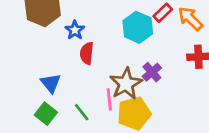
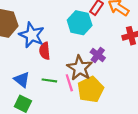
blue star: (75, 30) -> (32, 35), size x1.6
green line: (82, 112) -> (49, 80), moved, turned -32

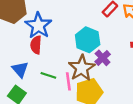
cyan hexagon: (80, 23) -> (88, 40), moved
red semicircle: (45, 51) -> (36, 45), moved

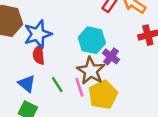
blue star: (38, 25) -> (38, 34), turned 30
green line: (48, 75) -> (57, 85), turned 49

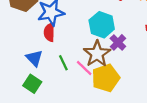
pink line: (79, 87) -> (84, 68), turned -36

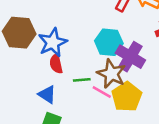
purple cross: (118, 42) -> (130, 57), size x1.6
green line: (63, 63) -> (82, 80), moved, turned -56

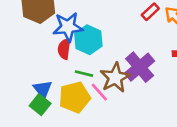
cyan hexagon: (109, 42) -> (88, 40), moved
blue triangle: (47, 94) -> (43, 89), moved
yellow pentagon: (127, 97) -> (75, 97), moved

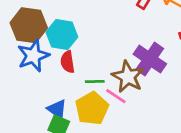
blue star: (68, 27) -> (33, 56), moved
cyan hexagon: (88, 40) -> (62, 34), moved

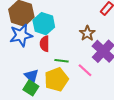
brown star: (128, 77) -> (87, 33), moved, size x0.7
pink line: (116, 96) -> (85, 70), moved

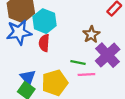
green line: (62, 61) -> (78, 62), moved
pink line: (85, 70) -> (86, 75), turned -49

